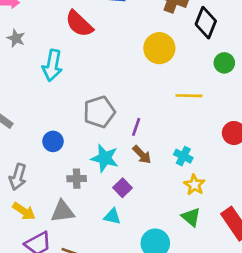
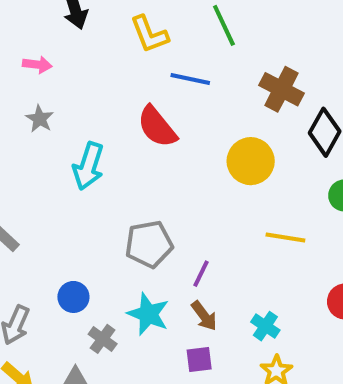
red semicircle: (79, 24) -> (157, 127), moved
blue circle: (53, 141) -> (73, 297), moved
gray cross: (77, 179) -> (103, 339), turned 30
purple square: (123, 188) -> (199, 360), moved, turned 30

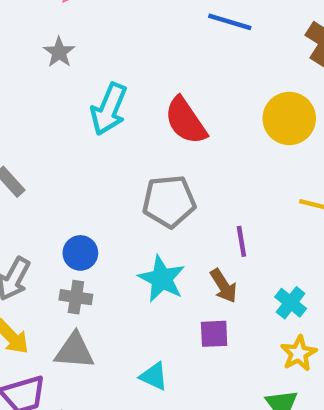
red semicircle: (157, 127) -> (186, 121), moved
purple line: (201, 274) -> (241, 241), moved, turned -40
gray cross: (103, 339) -> (76, 297), moved, turned -32

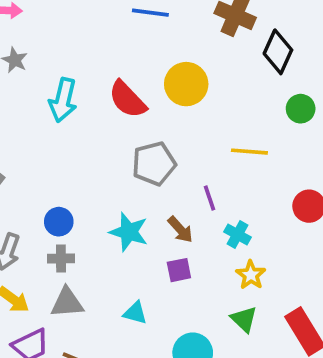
yellow circle: (289, 118) -> (186, 84), moved
gray pentagon: (169, 201) -> (154, 164), moved
purple line: (241, 241) -> (209, 198), moved

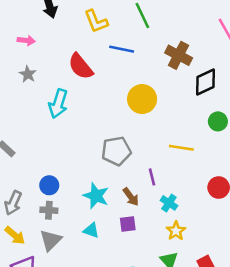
black diamond: (278, 52) -> (205, 82), turned 36
red semicircle: (127, 99) -> (81, 66), moved
gray triangle: (67, 303) -> (51, 240), turned -45
cyan triangle: (135, 313) -> (91, 230), moved

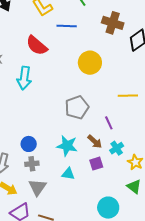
cyan cross: (169, 203) -> (117, 148), moved, turned 32

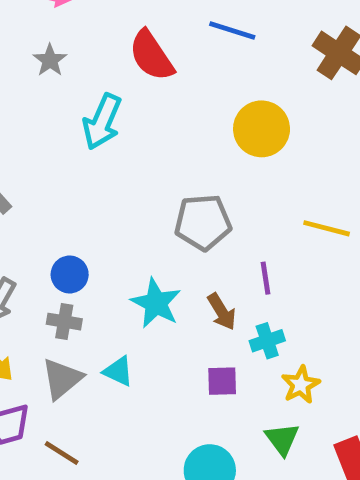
purple square: (96, 164) -> (222, 381), moved
cyan triangle: (68, 174) -> (118, 371), moved

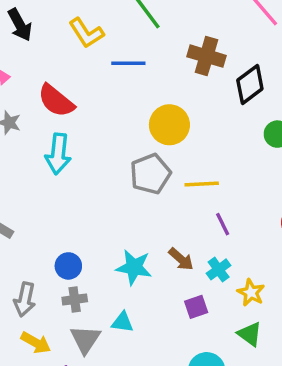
red semicircle: (151, 56) -> (56, 101), moved
gray pentagon: (203, 222) -> (150, 174), moved
yellow line: (327, 228) -> (202, 184), moved
purple line: (266, 278) -> (223, 224), moved

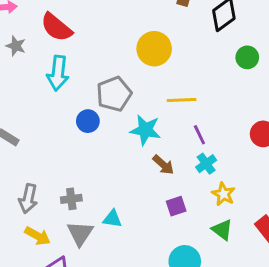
gray pentagon: (150, 174) -> (114, 94), moved
blue circle: (68, 266) -> (88, 121), moved
cyan star: (134, 267) -> (145, 130), moved
cyan cross: (219, 269) -> (206, 164), moved

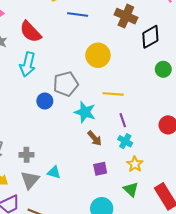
cyan cross: (206, 164) -> (125, 141), turned -32

